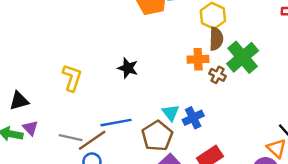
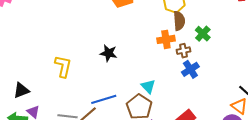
green cross: (243, 57) -> (203, 34), size x0.6
brown cross: (217, 75) -> (184, 51), turned -32
blue cross: (193, 118) -> (190, 69), moved

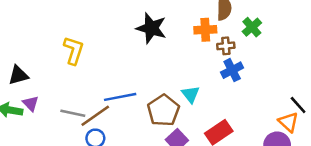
black star: (109, 53) -> (151, 28), moved, size x1.4
cyan triangle: (148, 86) -> (191, 94), moved

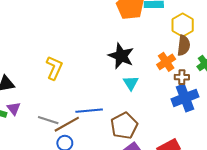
orange cross: (205, 30) -> (166, 62), turned -36
blue cross: (232, 70) -> (185, 98), size x1.4
cyan triangle: (191, 94) -> (131, 83), moved

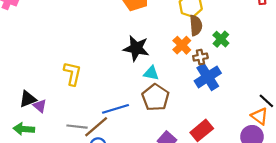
cyan triangle: (131, 83) -> (151, 73), turned -35
purple triangle: (14, 108) -> (40, 106), moved
brown pentagon: (124, 126) -> (155, 97), moved

